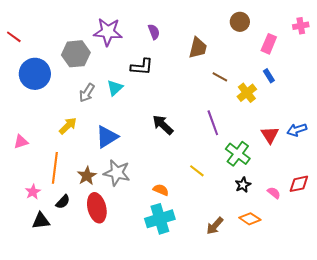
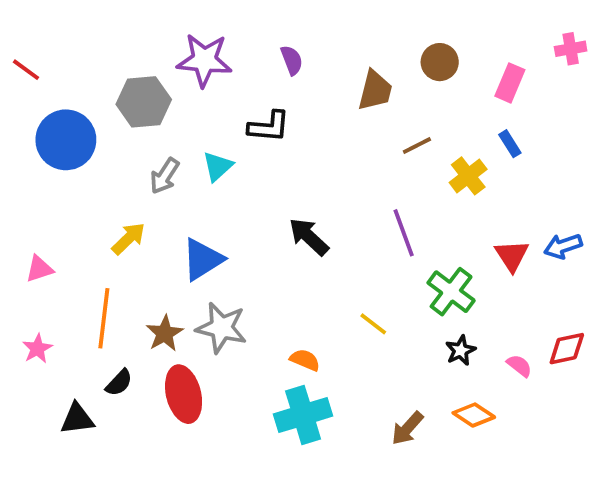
brown circle: (240, 22) -> (440, 62), moved
brown line: (220, 77) -> (417, 146), turned -56
pink star: (33, 192) -> (37, 349), moved

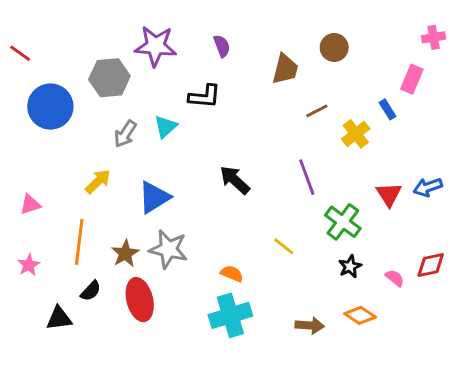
pink rectangle: (510, 83) -> (412, 79), moved
brown arrow: (407, 428) -> (310, 325), turned -128

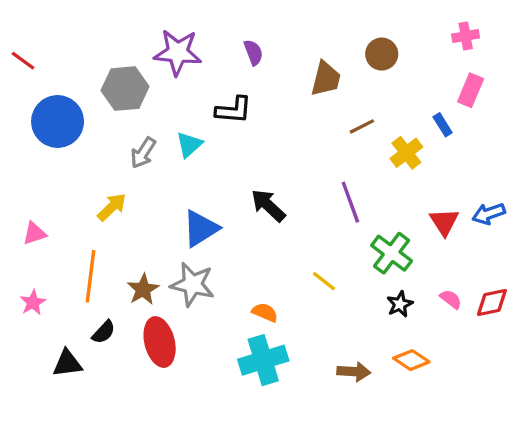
pink cross: (434, 37) -> (466, 36), moved
blue triangle: (154, 197) -> (201, 228), moved
pink semicircle: (395, 278) -> (451, 299), moved

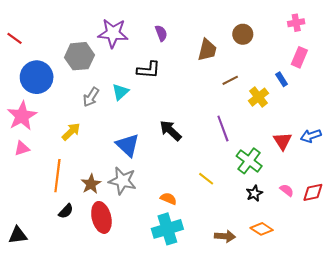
blue triangle: (201, 228) -> (128, 145), turned -45
pink star: (33, 303) -> (22, 116), moved, size x1.8
black triangle: (67, 363) -> (18, 235), moved

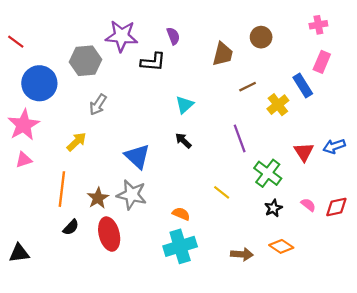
black L-shape: (149, 70) -> (153, 62), moved
blue rectangle: (282, 79) -> (303, 86), size x1.5
cyan triangle: (120, 92) -> (185, 105), moved
black arrow: (171, 131) -> (183, 141), size x0.7

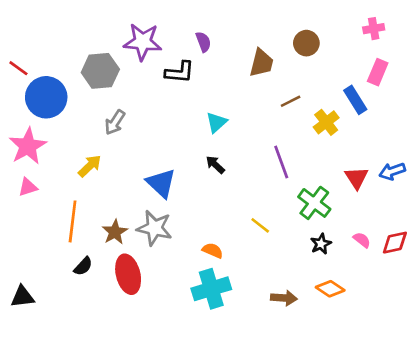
red line: (16, 42) -> (18, 68), moved

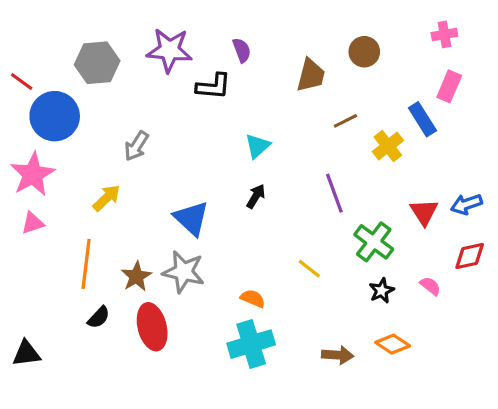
gray hexagon: (100, 71) -> (97, 63), moved
black arrow: (215, 165) -> (256, 196), turned 78
red diamond: (395, 243) -> (470, 256), moved

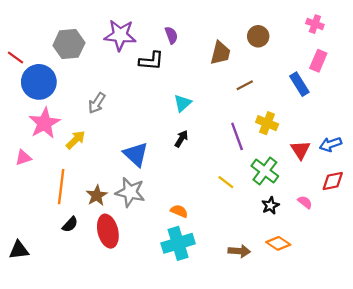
pink cross: (444, 34) -> (315, 24), turned 30
yellow cross: (388, 146) -> (267, 123), moved, turned -30
pink star: (33, 174) -> (44, 123), moved
yellow line: (309, 269) -> (226, 182), moved

